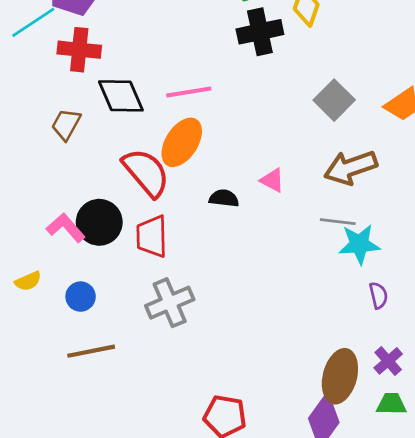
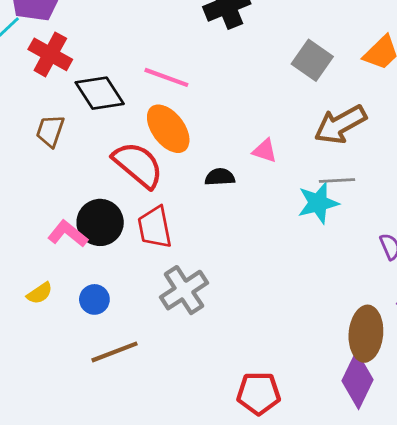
red cross: (79, 50) -> (50, 54), turned 33
pink line: (189, 92) -> (166, 77), turned 39
orange ellipse: (182, 142) -> (168, 129), turned -60
cyan star: (359, 244) -> (318, 203), moved

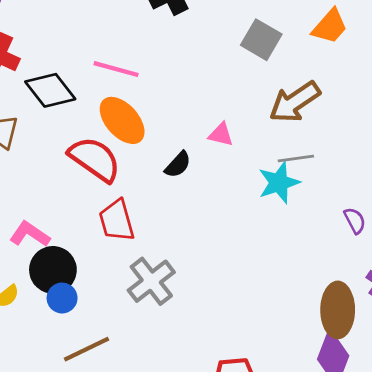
black semicircle: (220, 177) -> (178, 165), turned 140
black circle: (100, 222) -> (53, 270), moved

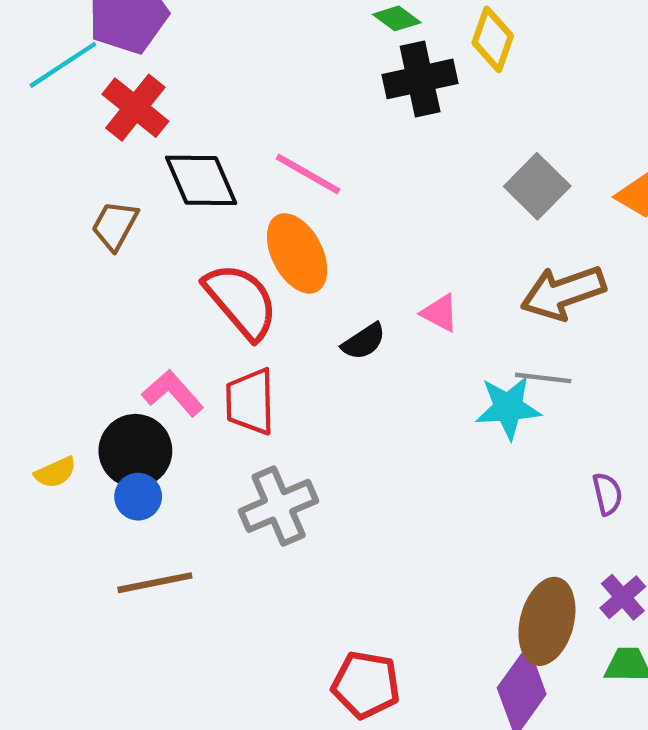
pink L-shape: (30, 234) -> (173, 393), moved

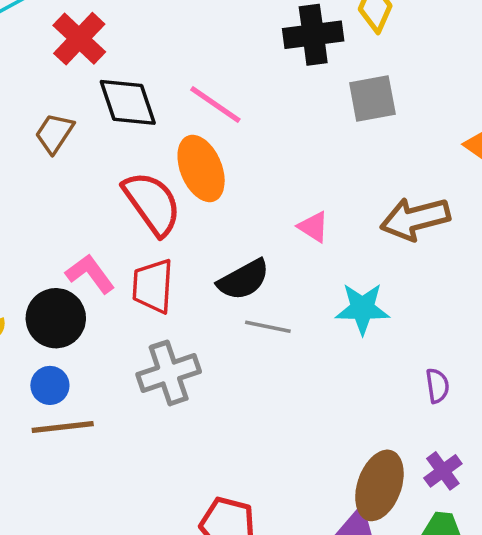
gray square: (537, 186) -> (372, 98), moved, turned 30
black semicircle: (364, 341) -> (243, 280), moved, size x1.4
gray line: (543, 378) -> (268, 327), moved
blue circle: (138, 497) -> (50, 385), moved

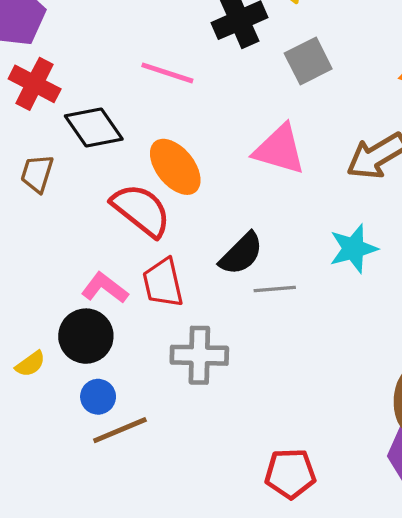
pink line: (215, 104) -> (167, 73), moved
pink triangle: (313, 227) -> (279, 149), moved, size x1.8
gray cross: (169, 373) -> (199, 355), turned 36

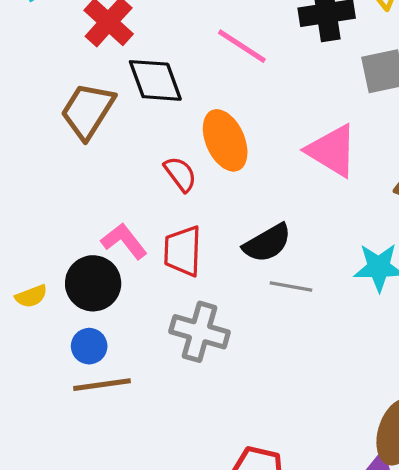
brown trapezoid: (37, 173) -> (88, 111), size x1.5
red semicircle: (141, 210) -> (180, 174), size x0.6

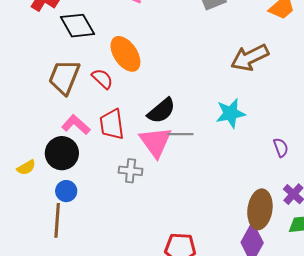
brown trapezoid: (88, 111) -> (64, 77), moved
pink triangle: (332, 151) -> (156, 142), moved, turned 33
gray cross: (200, 332) -> (131, 171), size x0.7
brown line: (102, 385) -> (57, 220), moved, turned -68

